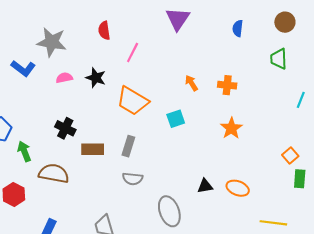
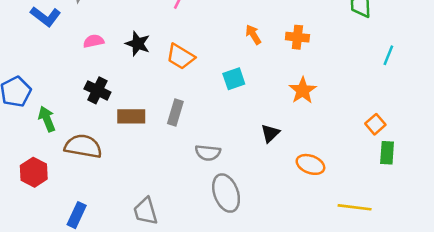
pink semicircle: (64, 78) -> (94, 41), moved
black star: (96, 78) -> (138, 44), moved
orange trapezoid: (133, 101) -> (181, 57), size x0.7
gray semicircle: (133, 179) -> (208, 153), moved
black triangle: (205, 186) -> (270, 133), moved, turned -35

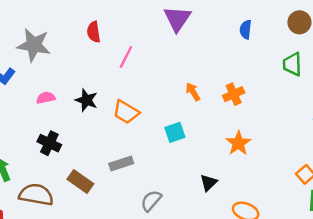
orange cross: (297, 37) -> (234, 94), turned -30
gray rectangle: (175, 112) -> (121, 164), turned 55
brown rectangle: (131, 116) -> (80, 181), moved, turned 35
gray semicircle: (208, 153) -> (151, 201), turned 125

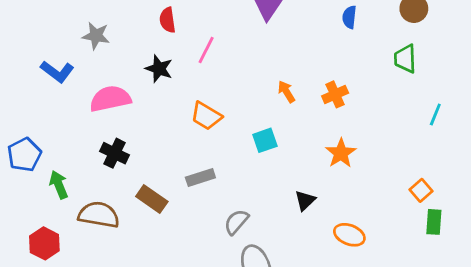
gray star: (34, 45) -> (96, 36), size x0.7
pink semicircle: (46, 98) -> (110, 99), size x1.8
black star: (86, 100) -> (159, 69), moved

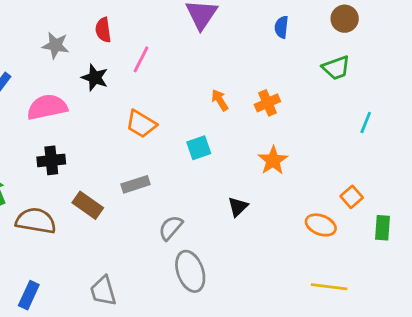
gray star: (96, 36) -> (56, 45), moved
green trapezoid: (405, 59) -> (336, 68), turned -108
black cross: (115, 153) -> (51, 160), turned -32
green rectangle: (434, 222) -> (383, 228), moved
orange ellipse: (349, 235) -> (321, 225), moved

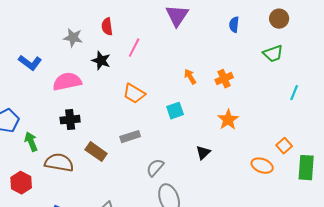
green rectangle: (383, 228) -> (306, 168), size x1.4

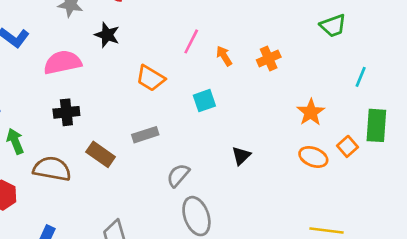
pink line: (134, 48) -> (191, 41), moved
orange star: (228, 120) -> (311, 112), moved
orange ellipse: (262, 166) -> (313, 157), moved
green rectangle: (306, 168) -> (376, 125), moved

